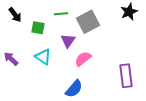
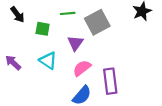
pink semicircle: (83, 59) -> (82, 68), moved
purple rectangle: (126, 76) -> (110, 81), moved

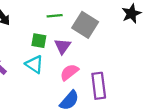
gray square: (97, 22) -> (85, 25), turned -30
green square: (43, 29) -> (39, 41), moved

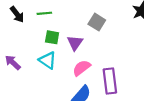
green line: (55, 16) -> (44, 13), moved
gray square: (85, 25) -> (97, 22), size x0.7

